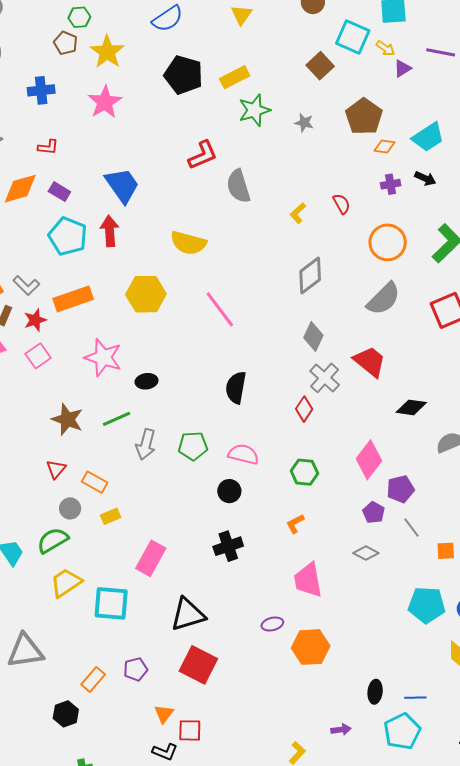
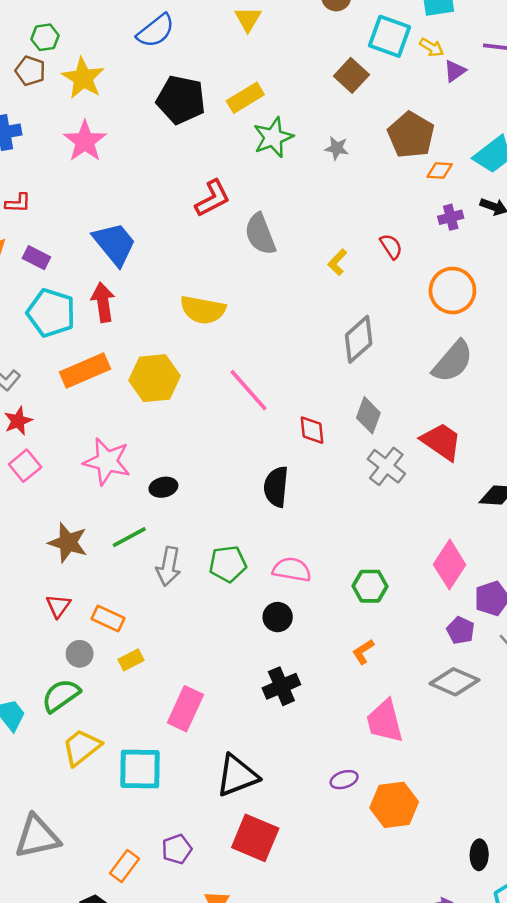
orange rectangle: (73, 299) -> (85, 371), moved
red diamond: (304, 409) -> (312, 430), moved, turned -35
gray diamond: (366, 553) -> (454, 682), size x1.5

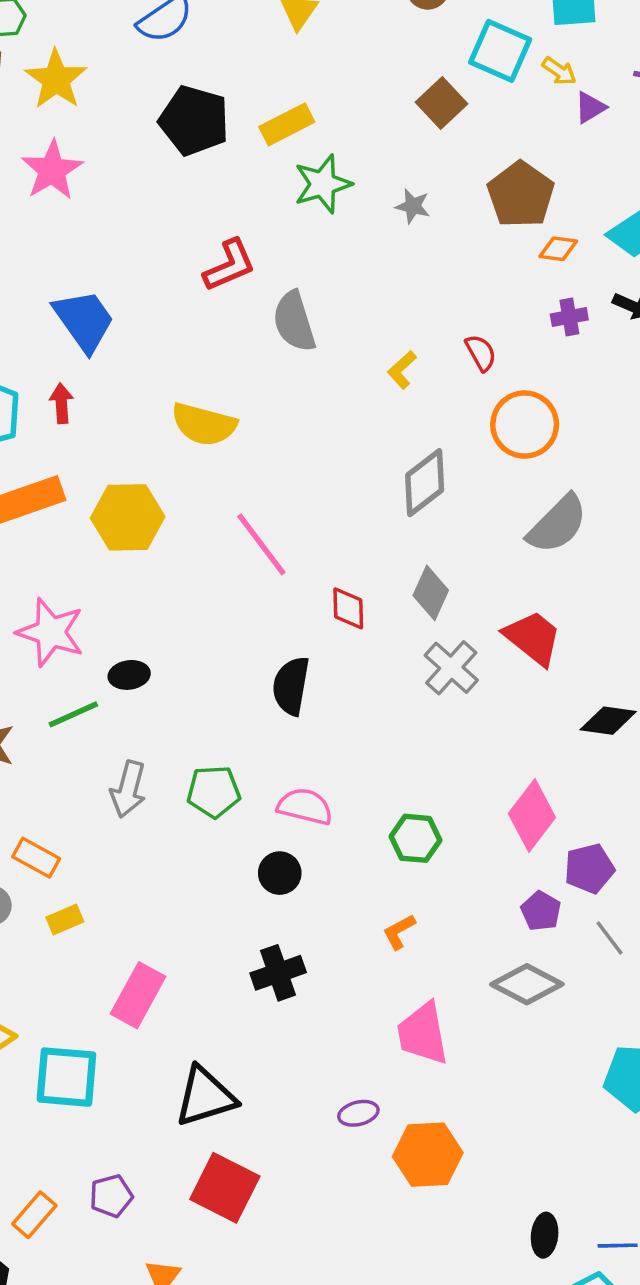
orange circle: (452, 291) -> (525, 425), moved
red arrow: (103, 302) -> (61, 403), size x0.7
green line: (129, 537) -> (73, 714), moved

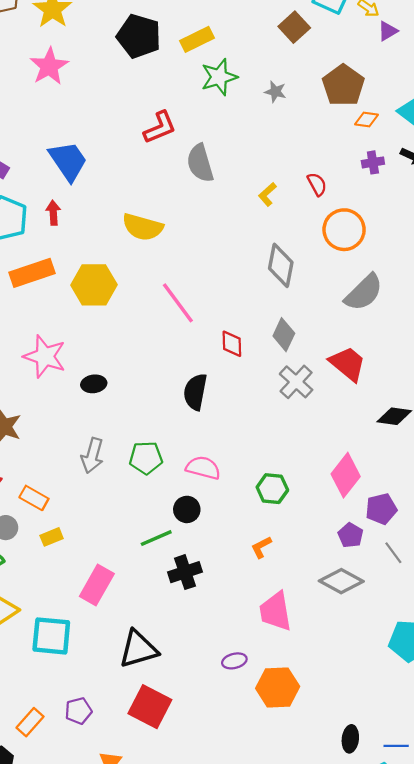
gray diamond: (425, 483) -> (281, 265), turned -42
green line: (73, 714) -> (156, 538), moved

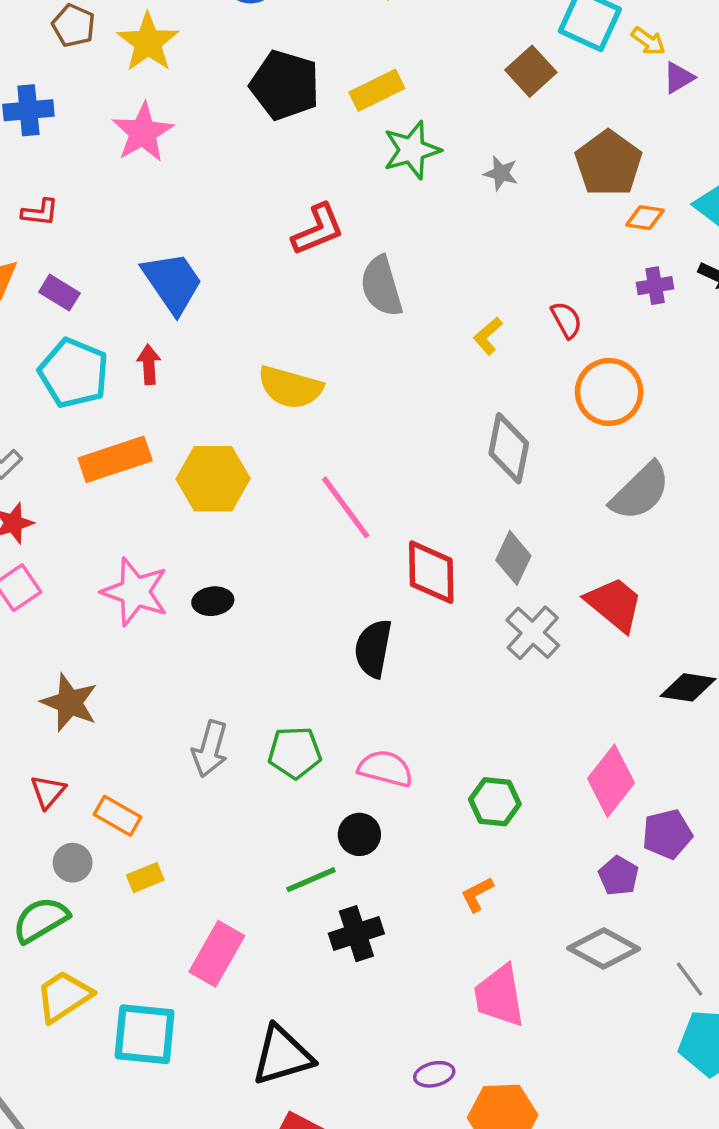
red diamond: (232, 344) -> (431, 572), size x1.5
black ellipse: (94, 384) -> (213, 601), moved
gray line: (393, 553) -> (689, 979), moved

